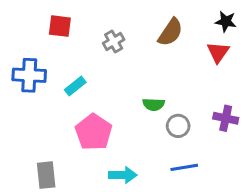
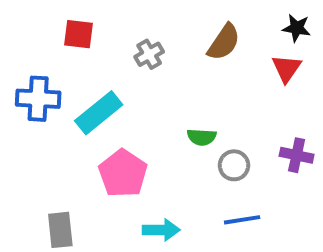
cyan rectangle: (75, 86) -> (99, 113), size x1.6

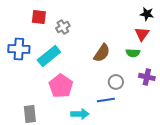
brown semicircle: (224, 42) -> (102, 53), moved
gray cross: (149, 54) -> (63, 27), moved
green semicircle: (202, 137) -> (133, 53), moved
blue line: (242, 220) -> (106, 100), moved

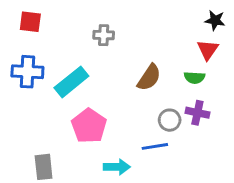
red square: (39, 17) -> (30, 22), moved
gray cross: (63, 27) -> (104, 35), moved, turned 32
purple cross: (147, 77) -> (197, 113), moved

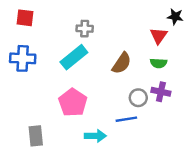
red triangle: (208, 50) -> (159, 36), moved
cyan rectangle: (71, 82) -> (74, 57), moved

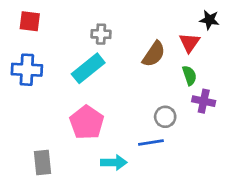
brown semicircle: (122, 63) -> (154, 54), moved
green semicircle: (159, 63) -> (189, 75), turned -112
purple cross: (161, 92) -> (204, 101), moved

